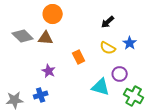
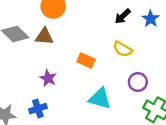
blue star: (130, 43) -> (150, 19), moved
orange rectangle: (79, 57) -> (86, 61), turned -40
cyan triangle: (101, 87) -> (100, 98), moved

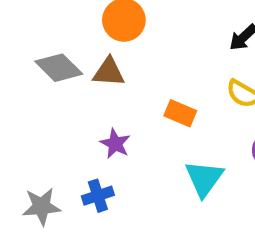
cyan triangle: (100, 98) -> (204, 178), turned 50

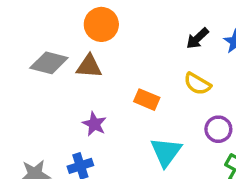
gray diamond: (59, 68) -> (49, 63), turned -30

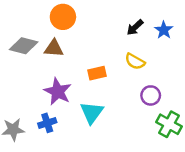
orange rectangle: (147, 100) -> (97, 73), turned -36
purple star: (94, 124) -> (58, 92), size x1.5
cyan triangle: (166, 152) -> (92, 112), moved

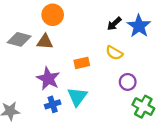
blue star: (164, 30) -> (139, 26), size x1.5
blue cross: (47, 123) -> (53, 104), moved

